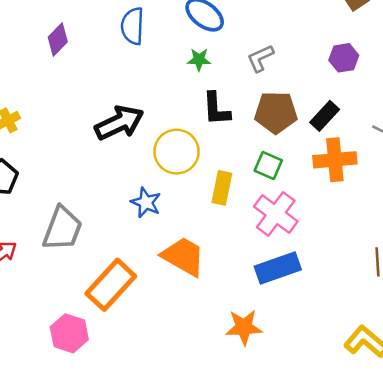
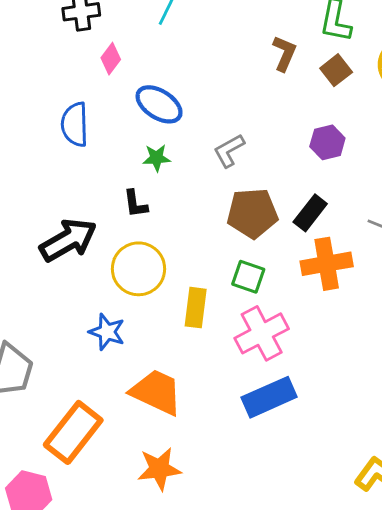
black L-shape: (216, 109) -> (135, 204), moved, size x0.7
pink cross: (276, 214) -> (262, 333), turned 30
orange star: (244, 327) -> (159, 469), moved

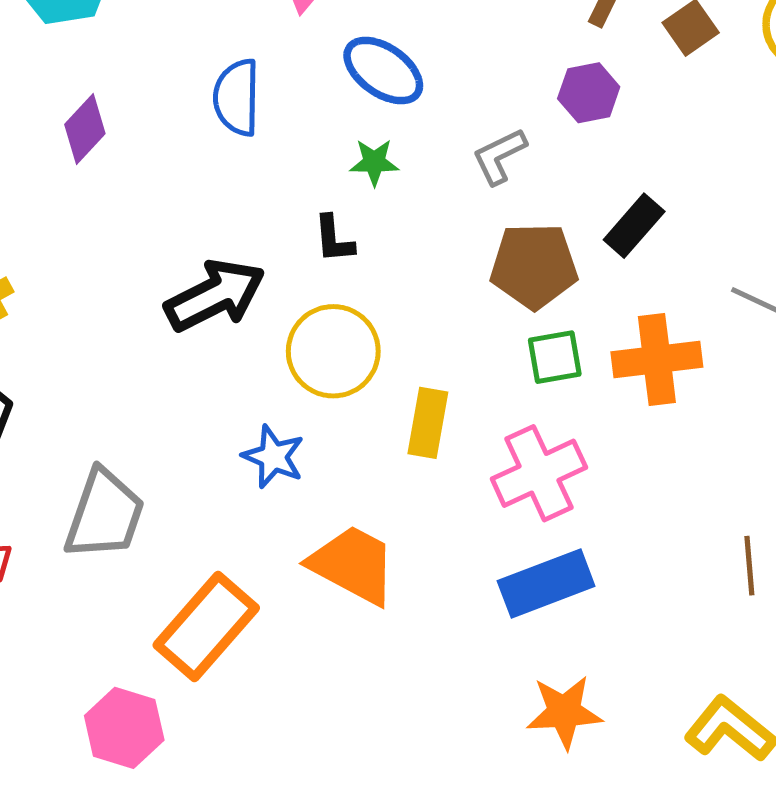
purple hexagon: (327, 142) -> (589, 93), moved
black rectangle: (310, 213) -> (634, 226), moved
green square: (248, 277) -> (555, 357), moved, turned -32
orange star: (159, 469) -> (564, 712), moved

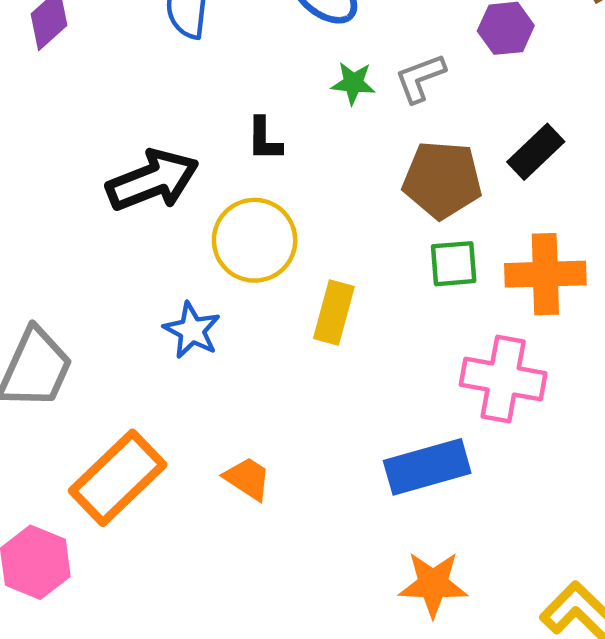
green star: (374, 162) -> (353, 83), moved
pink cross: (539, 473) -> (503, 379), moved, turned 30
orange trapezoid: (353, 565) -> (247, 478), moved, size x0.6

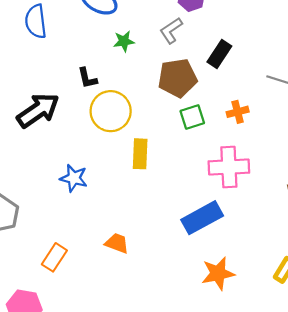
gray L-shape: (420, 78) -> (171, 30), moved
yellow circle: (255, 240) -> (111, 111), moved
orange cross: (545, 274) -> (238, 112), size x0.6
orange rectangle: (118, 478) -> (54, 257), size x0.6

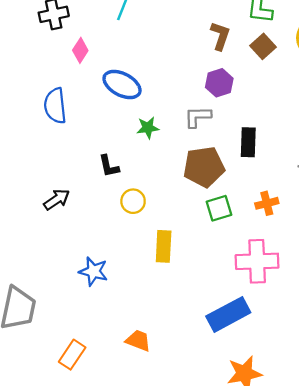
gray L-shape: (171, 30) -> (198, 117), turned 32
black rectangle: (219, 54) -> (248, 142), turned -32
black arrow: (38, 110) -> (57, 199), size x0.6
yellow circle: (111, 111) -> (133, 201), size x0.6

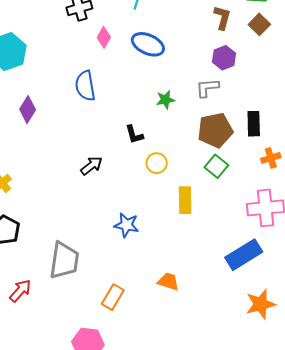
blue ellipse: (122, 85) -> (148, 44), moved
black rectangle: (248, 142) -> (254, 124), moved
green square: (219, 208) -> (216, 166), moved, turned -30

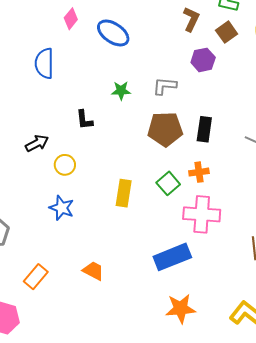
purple hexagon: (224, 58) -> (203, 60), moved
orange cross: (271, 158) -> (199, 172), moved
yellow circle: (157, 163) -> (65, 165), moved
green square: (216, 166) -> (168, 183), moved

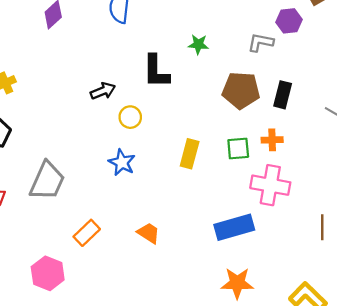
gray L-shape: (164, 86) -> (261, 42), moved
black L-shape: (84, 120) -> (156, 71), size x1.6
green square: (168, 183) -> (238, 149), turned 30

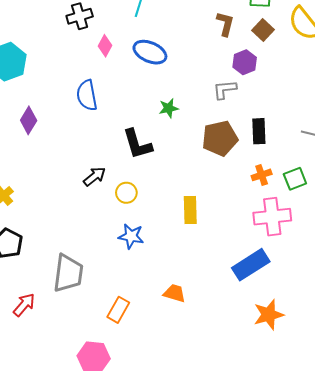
green square: (238, 149) -> (295, 179), moved

